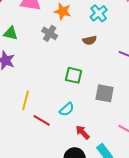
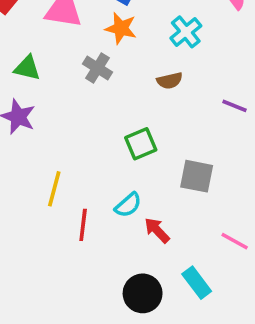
green square: (74, 75) -> (141, 144), turned -36
red line: (42, 120) -> (83, 225), turned 66
red arrow: (83, 132) -> (157, 230), moved

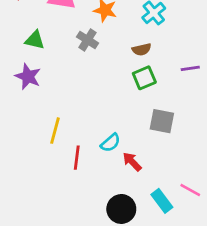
purple line: (235, 106) -> (190, 68), turned -30
green square: (141, 144) -> (144, 78), moved
pink line: (235, 241) -> (190, 190), moved

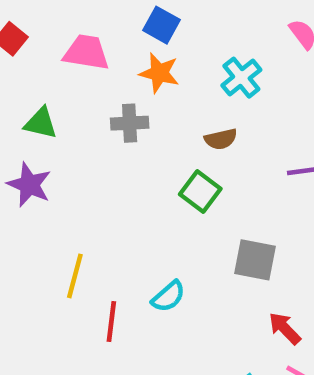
gray cross: (88, 40) -> (130, 123), turned -35
green square: (144, 78) -> (200, 192), moved, turned -30
red arrow: (132, 162) -> (285, 328), moved

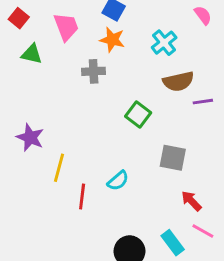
pink trapezoid: (86, 52) -> (66, 27), turned 60
green triangle: (41, 123) -> (32, 54), moved
brown semicircle: (221, 139) -> (178, 81), moved, size x1.5
purple star: (29, 185) -> (30, 138), moved

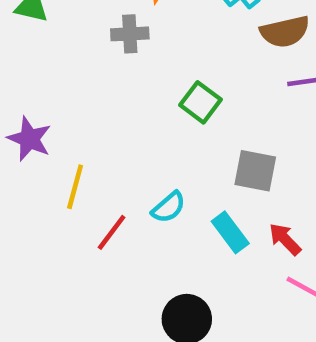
brown semicircle: (178, 81) -> (285, 32), moved
red line: (82, 197) -> (112, 232), turned 30
cyan rectangle: (173, 243) -> (230, 232), moved

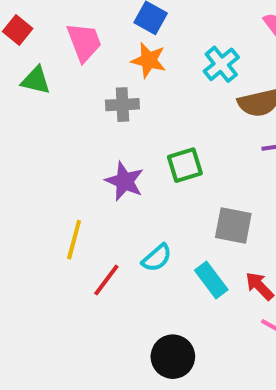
green square: (201, 102) -> (185, 165), turned 36
purple star: (29, 139) -> (124, 181), moved

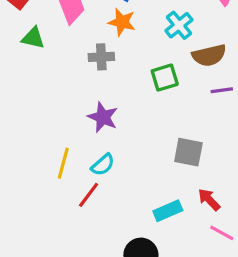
green square: (185, 165) -> (165, 78), moved
cyan semicircle: (157, 258) -> (103, 165), moved
cyan rectangle: (211, 280) -> (168, 211), moved, turned -76

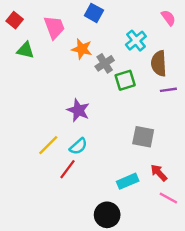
orange star: (122, 22) -> (82, 49), moved
brown semicircle: (209, 55) -> (159, 63), turned 100
gray cross: (101, 57) -> (105, 63), moved, turned -30
yellow line: (63, 163) -> (48, 145), turned 30

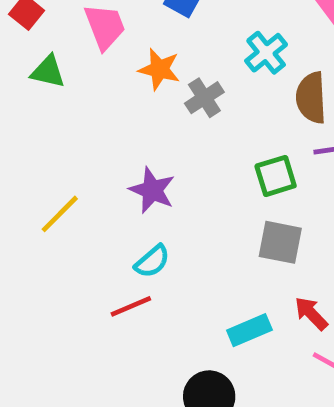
green square: (125, 80) -> (276, 176), moved
yellow line: (48, 145) -> (60, 214), moved
red line: (67, 169) -> (131, 306), turned 30

